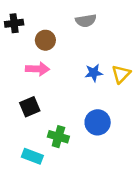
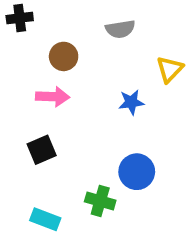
black cross: (14, 23) -> (20, 18), moved
yellow triangle: (121, 74) -> (170, 69), moved
green cross: (58, 137) -> (100, 201), moved

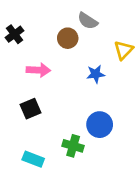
black cross: (20, 18) -> (15, 34), moved, turned -30
gray semicircle: (120, 29) -> (88, 21), turned 42
brown circle: (64, 56) -> (68, 38), moved

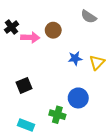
gray semicircle: (88, 21) -> (89, 17), moved
yellow triangle: (124, 50) -> (97, 63), moved
pink arrow: (38, 70) -> (30, 37), moved

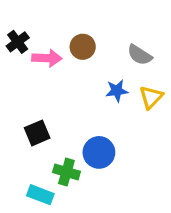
gray semicircle: (89, 17) -> (140, 55), moved
blue circle: (78, 98) -> (99, 152), moved
green cross: (57, 115) -> (66, 172), moved

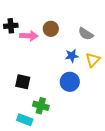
black cross: (18, 42) -> (11, 26), turned 32
black square: (37, 133) -> (23, 82), turned 35
blue circle: (99, 152) -> (70, 82), moved

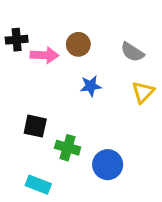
blue star: (72, 56) -> (91, 86), moved
blue circle: (70, 82) -> (108, 165), moved
green cross: (41, 106) -> (68, 148), moved

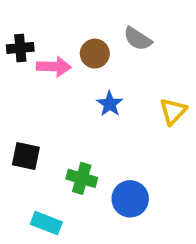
gray semicircle: (132, 52) -> (138, 39), moved
blue star: (91, 86) -> (110, 104), turned -30
black square: (35, 126) -> (26, 156), moved

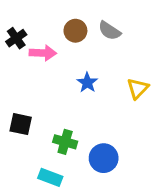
black cross: (20, 48) -> (16, 38), turned -30
brown circle: (95, 54) -> (75, 31), moved
cyan rectangle: (46, 223) -> (50, 177), moved

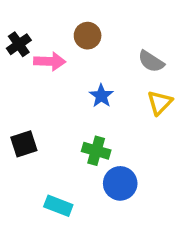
gray semicircle: (110, 31) -> (151, 61), moved
black square: (21, 124) -> (24, 144), turned -30
green cross: (65, 142) -> (96, 151), moved

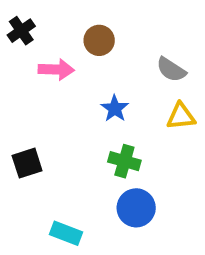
black cross: (19, 44) -> (21, 31), moved
yellow triangle: (160, 103) -> (181, 116), turned 40
green cross: (96, 151) -> (124, 161), moved

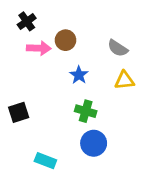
black cross: (21, 31) -> (27, 21), moved
brown circle: (99, 40) -> (66, 40), moved

